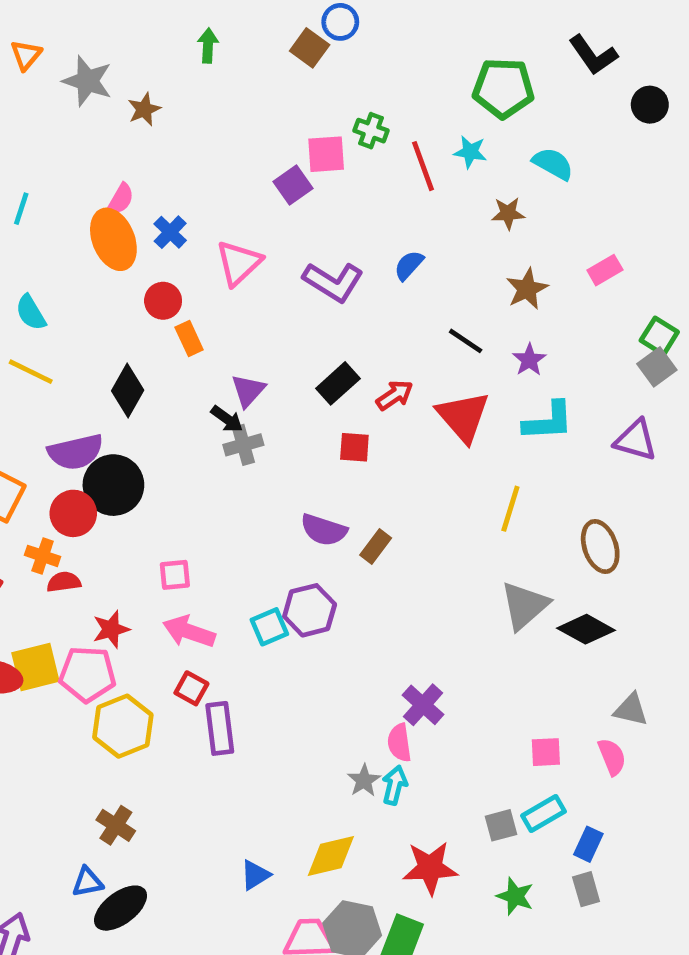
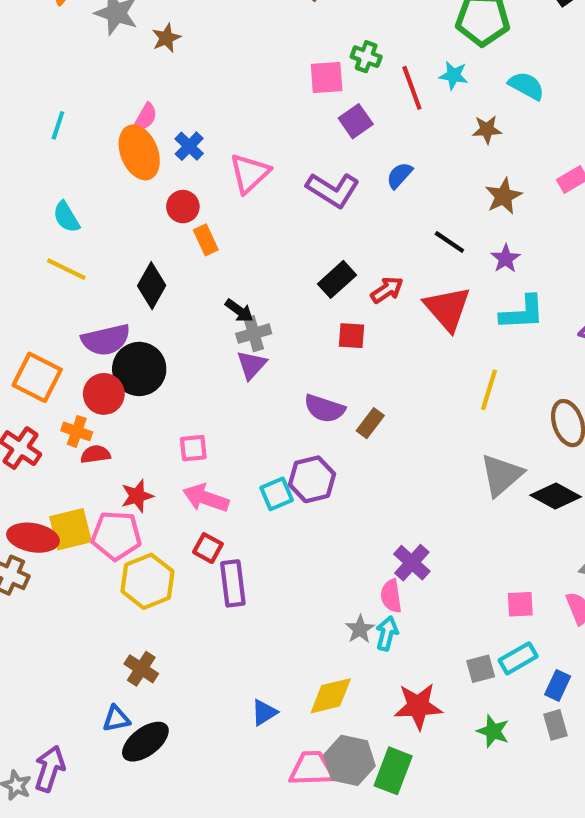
purple square: (293, 185) -> (356, 121), moved
purple triangle: (248, 391) -> (252, 365), moved

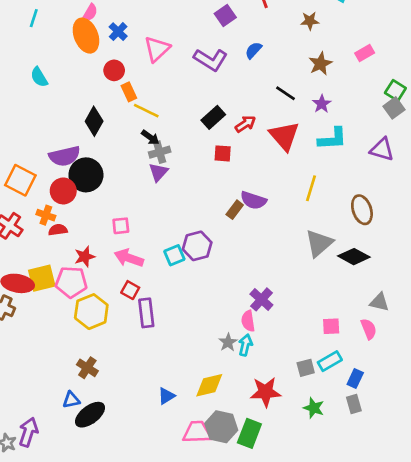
yellow line: (66, 269) -> (146, 111), moved
purple semicircle: (324, 409) -> (253, 200), moved

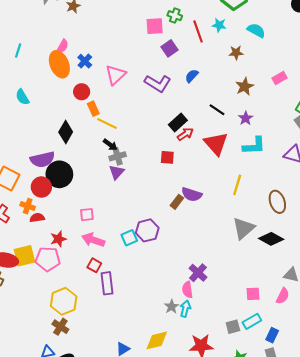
black rectangle: (213, 117) -> (178, 122), moved
yellow hexagon: (91, 312) -> (64, 301), moved
pink semicircle: (369, 329) -> (283, 296), turned 49

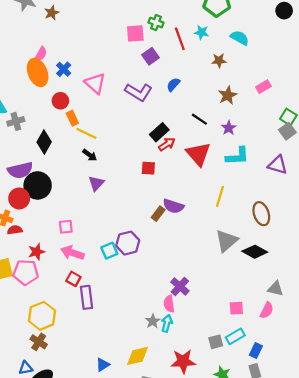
pink triangle: (115, 75) -> (95, 83), turned -35
gray cross: (118, 156) -> (16, 121), moved

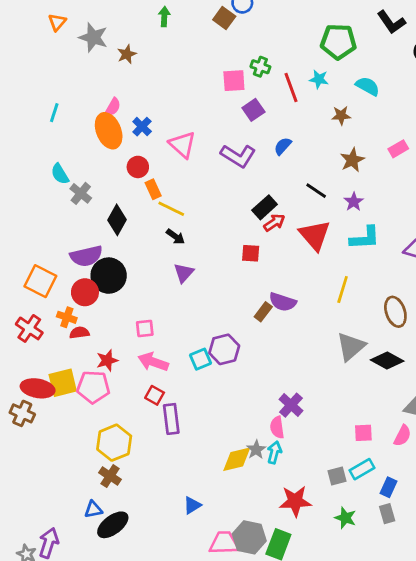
gray cross: (16, 121) -> (81, 193), turned -35
yellow diamond: (137, 356) -> (237, 459), moved

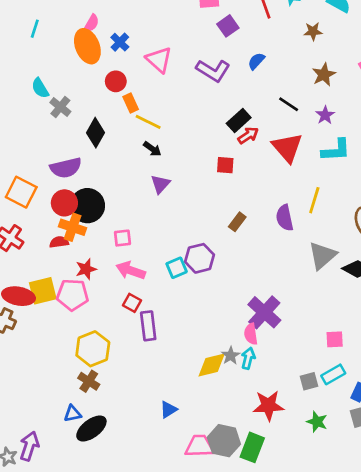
black circle: (109, 276) -> (87, 206), moved
purple semicircle: (283, 302) -> (285, 218), moved, turned 60
orange cross: (67, 317) -> (73, 227), moved, size x1.4
purple cross: (291, 405) -> (264, 312), size x1.4

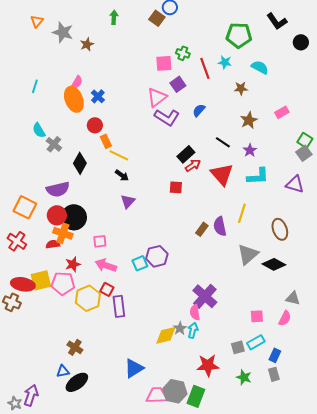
pink triangle: (159, 60) -> (157, 97), moved, turned 40
brown rectangle: (237, 222) -> (202, 229), moved
yellow hexagon: (93, 349) -> (88, 298), moved
blue triangle: (168, 410) -> (134, 368), size x1.5

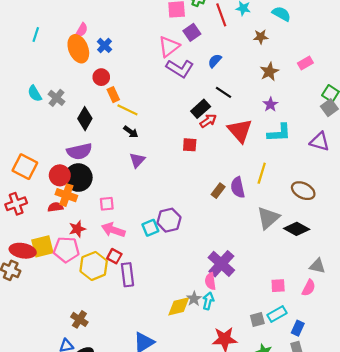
cyan semicircle: (39, 130) -> (35, 93), moved
black line: (223, 142) -> (224, 92), moved
purple semicircle: (58, 189) -> (79, 151), moved
brown ellipse: (280, 229) -> (303, 191), turned -45
red cross: (17, 241) -> (16, 204), turned 36

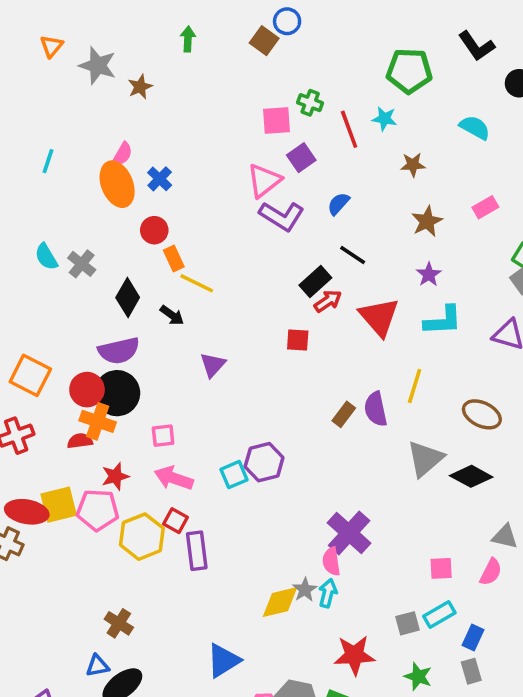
cyan semicircle: (281, 14) -> (475, 128), moved
black arrow: (131, 132) -> (172, 315), moved

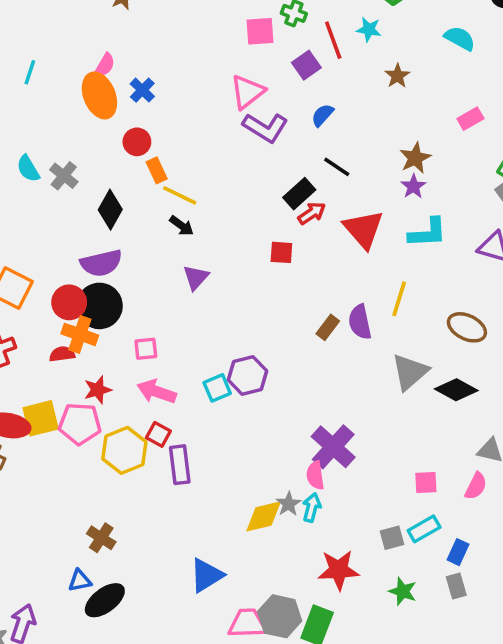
purple square: (301, 158) -> (306, 65), moved
brown star: (413, 165) -> (397, 76), turned -30
brown star: (427, 221) -> (415, 158), moved
black arrow: (172, 315) -> (182, 226), moved

